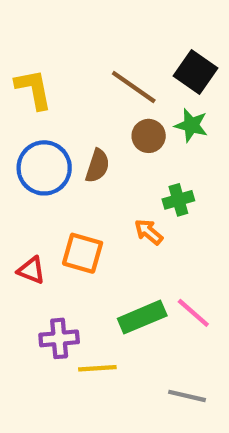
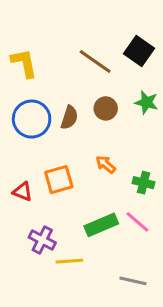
green star: (191, 125) -> (147, 102), moved
brown circle: (149, 136) -> (106, 108), moved
green cross: (178, 200) -> (144, 183), moved, turned 30
orange square: (83, 253) -> (59, 180), turned -32
purple cross: (59, 338) -> (42, 240), turned 32

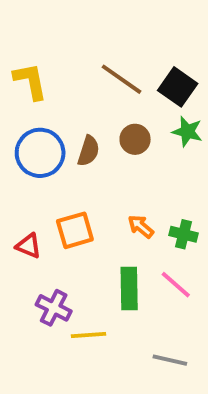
black square: (139, 51) -> (178, 87), moved
orange arrow: (106, 164) -> (141, 226), moved
green rectangle: (101, 225) -> (129, 288), turned -68

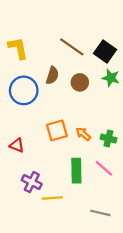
brown semicircle: (88, 151) -> (52, 76), moved
orange square: (75, 230) -> (57, 130), moved

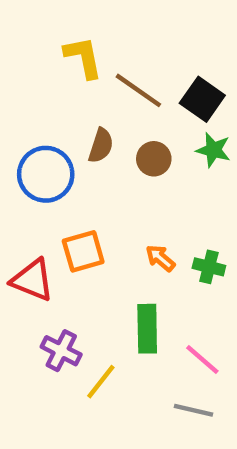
yellow L-shape: (18, 48) -> (83, 57), moved
orange square: (57, 130) -> (83, 251), moved
red triangle: (17, 145) -> (32, 280), size x1.5
pink line: (104, 168) -> (202, 360), moved
yellow line: (52, 198) -> (101, 382), turned -48

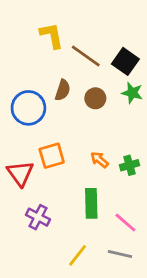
green cross: (209, 267) -> (129, 165), turned -30
red triangle: (32, 280) -> (20, 173), turned 32
yellow line: (101, 382) -> (78, 255), moved

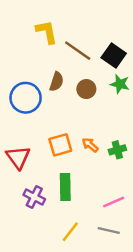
orange square: (52, 156) -> (60, 145), moved
green rectangle: (91, 203) -> (65, 187), moved
pink line: (125, 223) -> (114, 202), turned -65

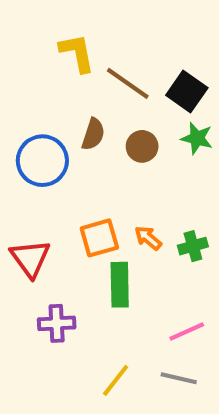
green rectangle: (65, 187) -> (120, 285), moved
purple cross: (34, 197) -> (57, 323), turned -30

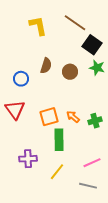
brown line: (128, 83) -> (75, 23), moved
blue circle: (42, 161) -> (21, 79), size x0.6
red triangle: (30, 258) -> (15, 110), moved
yellow line: (116, 380) -> (57, 172), moved

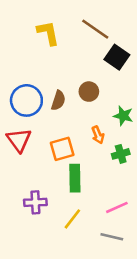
brown semicircle: (46, 66) -> (58, 100), moved
green star: (97, 68) -> (123, 116), moved
blue circle: (21, 79) -> (26, 100), size x1.6
orange arrow: (73, 117) -> (98, 135), moved, turned -152

